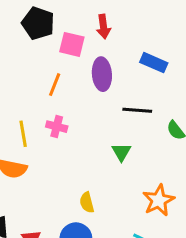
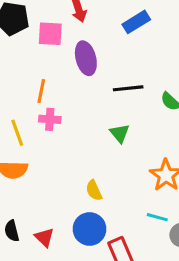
blue rectangle: (154, 63) -> (136, 22), moved, turned -45
orange line: (55, 85) -> (41, 91), moved

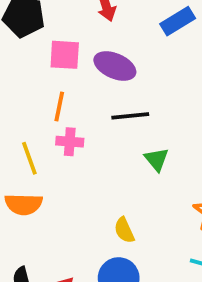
pink square: (50, 34) -> (65, 55), moved
purple ellipse: (86, 58) -> (115, 66), turned -52
black line: (128, 88) -> (130, 116), moved

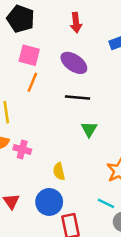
pink square: (65, 55) -> (29, 55), moved
pink cross: (70, 142) -> (22, 149), moved

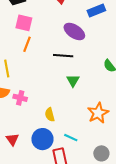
purple ellipse: (74, 63) -> (74, 32), moved
cyan line: (106, 203) -> (71, 138), moved

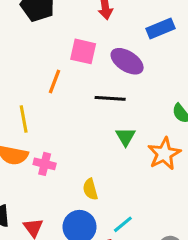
pink square: (24, 23) -> (83, 51), moved
orange star: (98, 113) -> (164, 154), moved
cyan line: (71, 138) -> (123, 224), turned -64

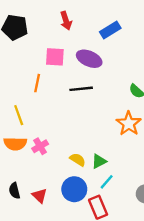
green triangle: (125, 137) -> (99, 161), moved, turned 42
pink cross: (45, 164) -> (40, 146), turned -35
yellow semicircle: (90, 189) -> (78, 160), turned 147

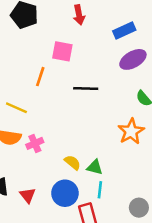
purple ellipse: (89, 59) -> (133, 59), moved, turned -60
yellow line: (19, 115) -> (16, 108), turned -54
green triangle: (99, 161) -> (95, 167), turned 35
cyan line: (107, 182) -> (100, 190), turned -42

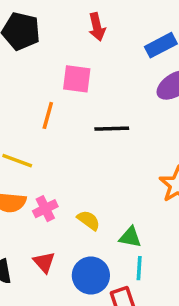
yellow semicircle: (73, 162) -> (89, 220), moved
red triangle: (28, 195) -> (44, 262), moved

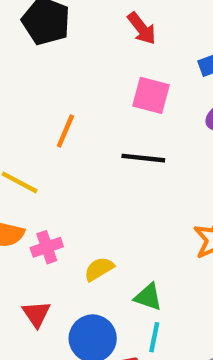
red arrow: (97, 27) -> (142, 28), turned -32
pink square: (77, 79) -> (151, 95), moved
yellow semicircle: (89, 220) -> (99, 269), turned -75

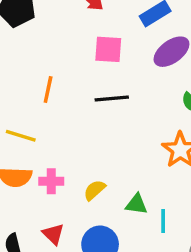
pink cross: (47, 247) -> (51, 181), turned 30
cyan line: (154, 337) -> (163, 221), moved

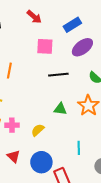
black line: (112, 99) -> (58, 75), moved
green triangle: (136, 204) -> (60, 109), moved

